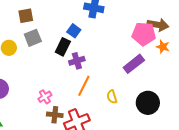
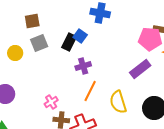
black rectangle: (63, 47) -> (69, 42), moved
yellow semicircle: (112, 97) -> (118, 102), size x1.6

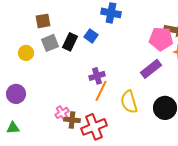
black rectangle: (69, 42) -> (70, 42), moved
purple cross: (83, 66) -> (97, 76), moved
pink cross: (51, 102) -> (62, 113), moved

